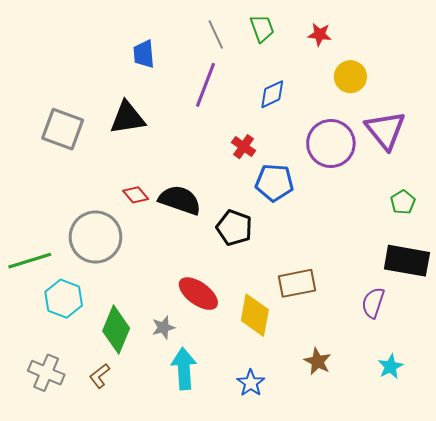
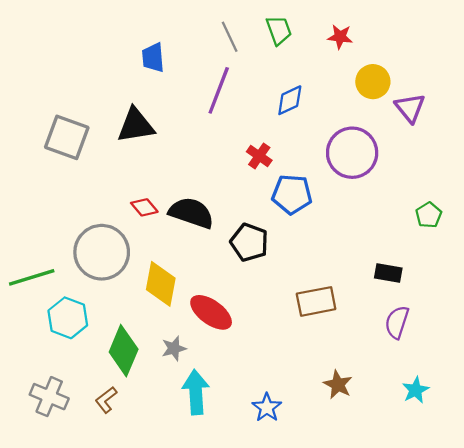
purple triangle: (385, 130) -> (410, 108), moved, size x0.7
black rectangle: (407, 261) -> (388, 273), moved, size x0.6
yellow diamond: (255, 315) -> (161, 284), moved

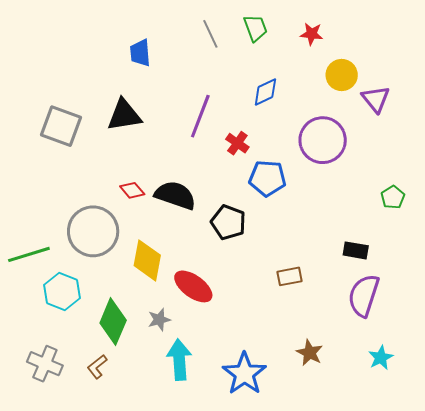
purple line: (219, 90) -> (200, 116), moved
brown rectangle: (316, 301) -> (290, 276), size x0.7
purple semicircle: (397, 322) -> (364, 296), size x1.4
blue star: (267, 407) -> (244, 374), size x1.6

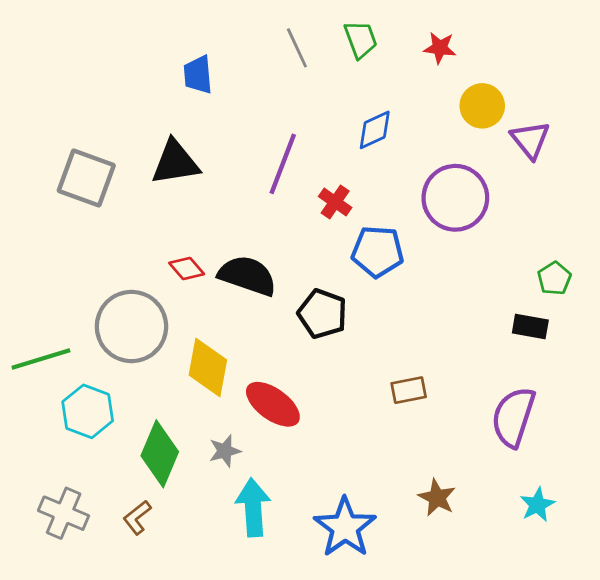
black rectangle: (356, 250) -> (530, 326), moved

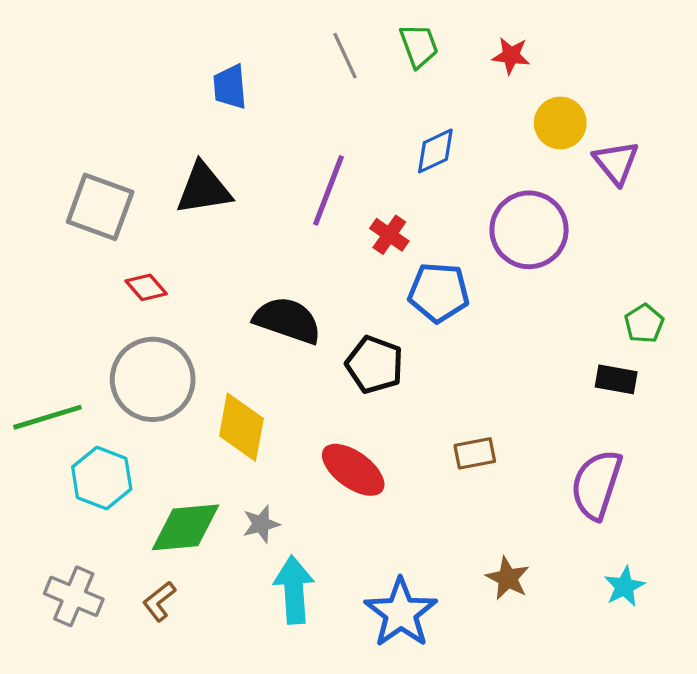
red diamond: (187, 269) -> (146, 287), moved
red ellipse: (273, 404) -> (353, 470), moved
green diamond: (160, 454) -> (186, 527), turned 62

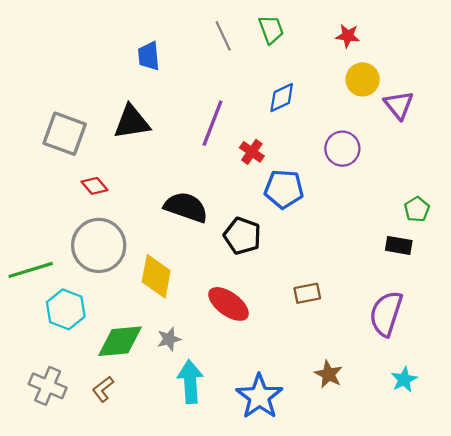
red star: (511, 56) -> (348, 36), moved
purple circle: (529, 230) -> (342, 149), size x0.7

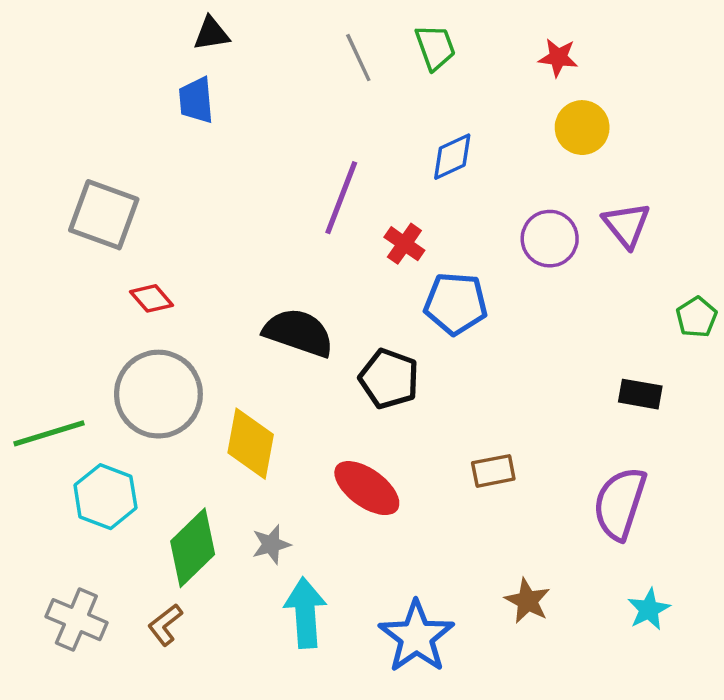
blue trapezoid: (149, 56) -> (196, 100), moved
purple triangle: (399, 105) -> (627, 225), moved
black triangle: (132, 122) -> (211, 34), moved, size x0.6
green pentagon: (417, 209) -> (697, 317), moved
green diamond: (120, 341) -> (193, 548), turned -39

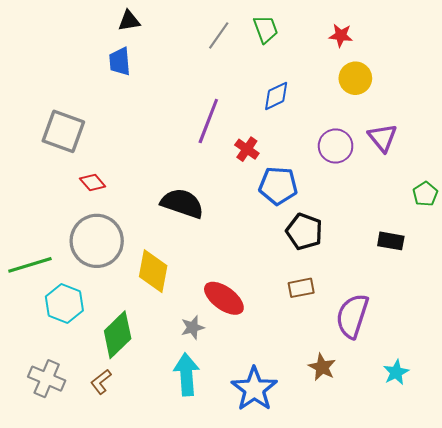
gray line: (358, 58) -> (219, 35), turned 60
black pentagon: (389, 379) -> (304, 232), moved
purple semicircle: (620, 503) -> (352, 316), moved
gray star: (271, 544) -> (193, 327), moved

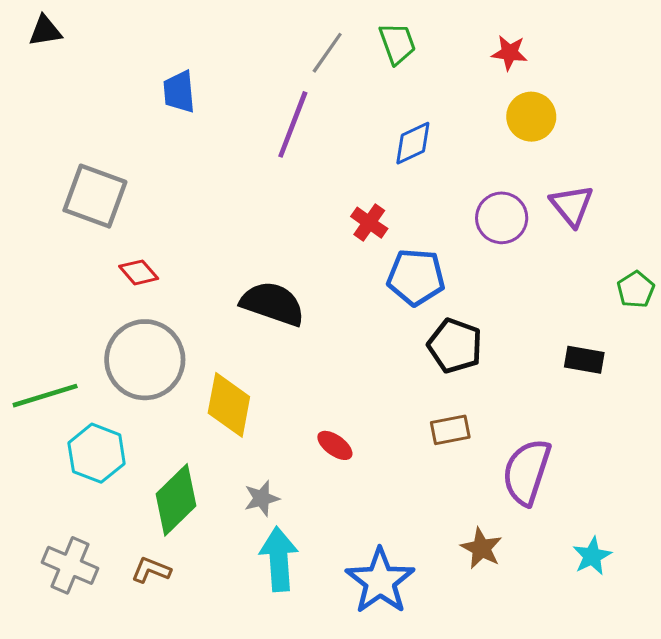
black triangle: (129, 21) -> (45, 31), moved
purple line: (208, 121) -> (293, 124), moved
red ellipse: (224, 298) -> (335, 445), size x0.6
gray star: (193, 327) -> (262, 498), moved
brown L-shape: (101, 382) -> (151, 570), turned 60

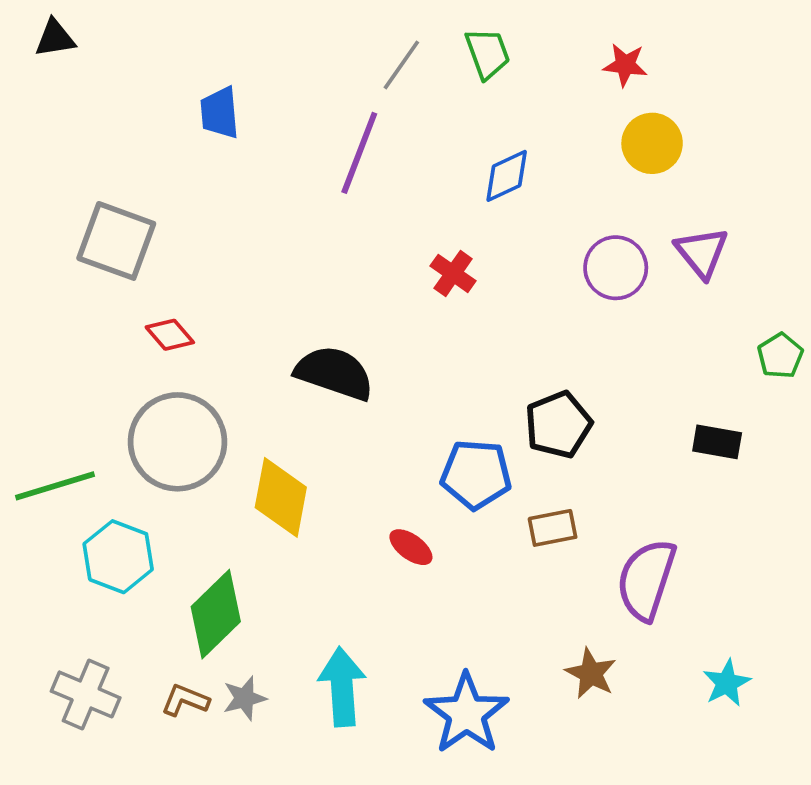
blue pentagon: (416, 277) -> (476, 474), moved
black pentagon: (455, 346) -> (558, 425), turned 30
gray star: (262, 498) -> (244, 698), moved

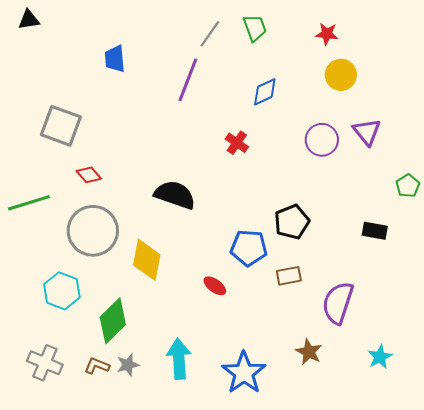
green line: (55, 486) -> (29, 203), moved

